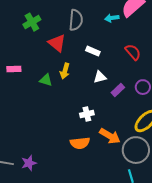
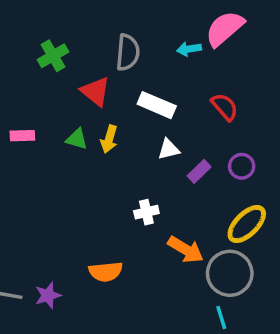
white rectangle: (93, 51) -> (157, 105), size x1.5
green triangle: (46, 80) -> (77, 139), moved
orange semicircle: (80, 143) -> (106, 272), moved

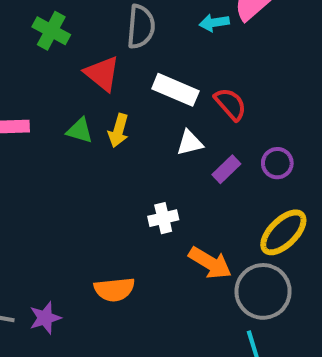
green cross: (53, 56) -> (51, 31), turned -32
red semicircle: (225, 107) -> (230, 104), moved

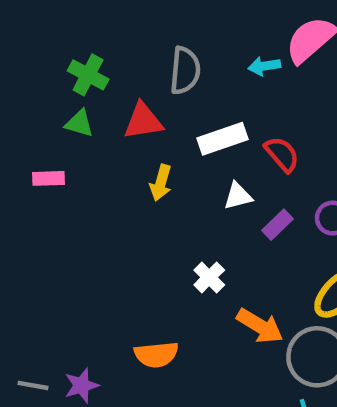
red triangle: (102, 74) -> (143, 121), turned -48
white rectangle: (175, 90) -> (222, 139), turned -42
green triangle: (80, 131) -> (79, 123), moved
white cross: (163, 218) -> (209, 277), turned -32

